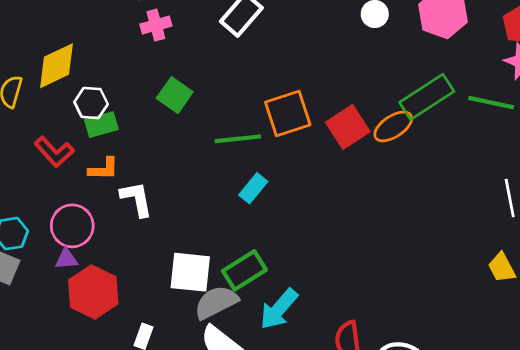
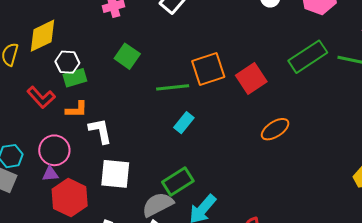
orange ellipse: (393, 126) -> (275, 129), moved
white square: (190, 272) -> (115, 174), moved

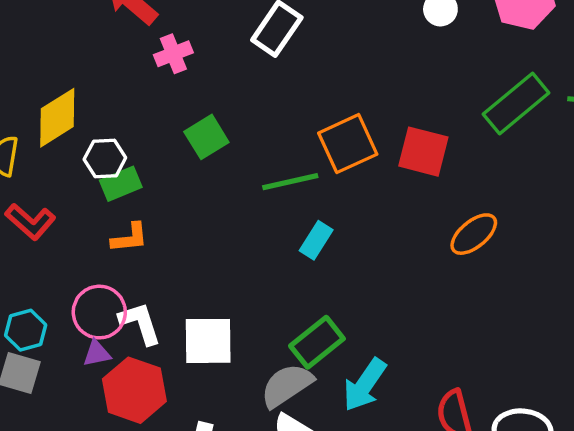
green square: (127, 56) -> (206, 137), turned 30
red square: (251, 78) -> (423, 152), turned -36
red L-shape: (41, 97) -> (30, 222), moved
white L-shape: (100, 131) -> (140, 323), moved

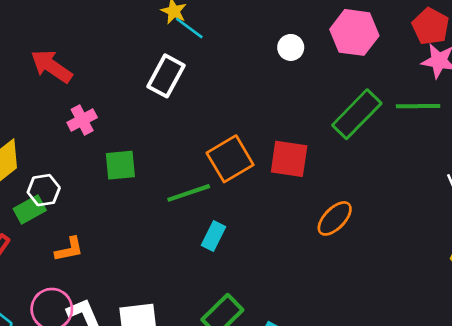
pink cross: (173, 54) -> (82, 120), moved
green square: (206, 137) -> (120, 165), turned 32
green rectangle: (121, 184) -> (30, 209), moved

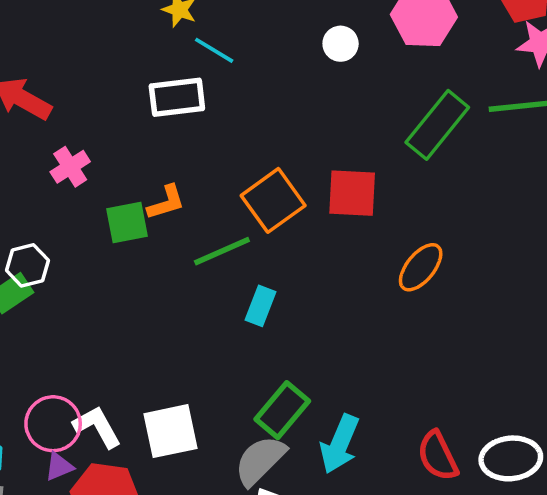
cyan line: (189, 28) -> (214, 50), moved
white rectangle: (166, 76) -> (177, 97), turned 60
orange L-shape: (69, 249) -> (166, 203), moved

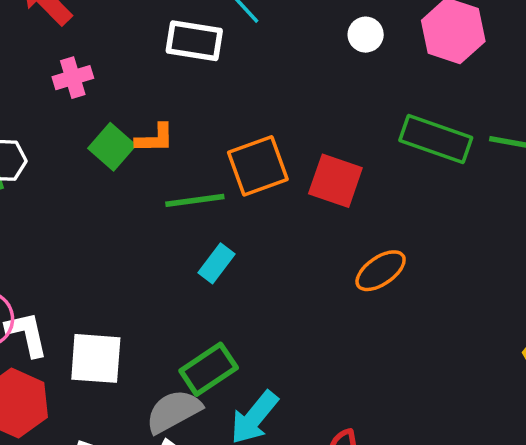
green rectangle: (437, 125) -> (436, 139), turned 54
green square: (127, 222) -> (112, 147), turned 36

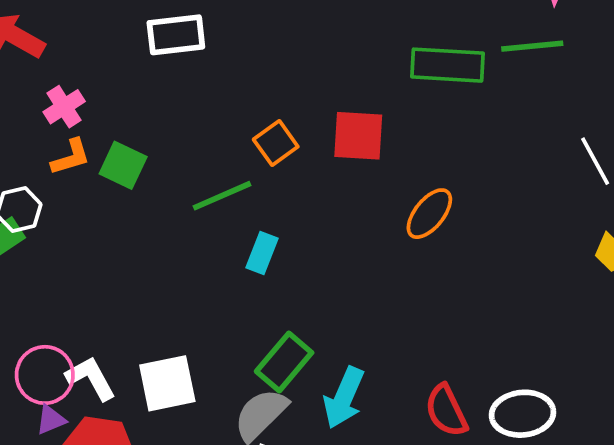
orange L-shape: (155, 138) -> (71, 157), moved
orange square: (258, 166) -> (276, 143), size x0.7

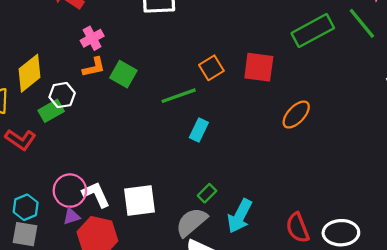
green line: (532, 46) -> (362, 23), turned 52
green rectangle: (448, 65) -> (313, 31), turned -36
green rectangle: (284, 362) -> (207, 193), size x0.6

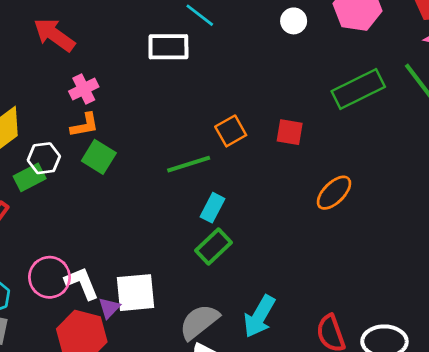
red square: (259, 67) -> (290, 132), size x0.7
green square: (123, 74) -> (99, 157), moved
green rectangle: (207, 193) -> (213, 246), moved, size x1.5
purple triangle: (71, 216) -> (109, 308), moved, turned -30

